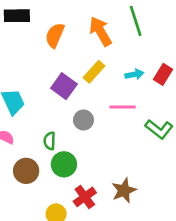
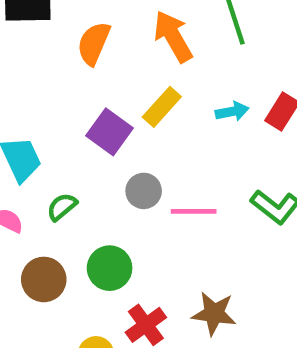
pink line: (123, 107) -> (194, 211), moved
green semicircle: (50, 141) -> (62, 207), moved, turned 48
brown star: (124, 190) -> (214, 313), turned 30

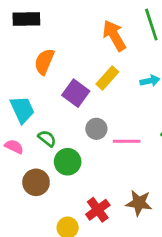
orange semicircle: (94, 43) -> (44, 62), moved
green semicircle: (62, 207) -> (47, 138), turned 78
green circle: (110, 268) -> (68, 162), moved

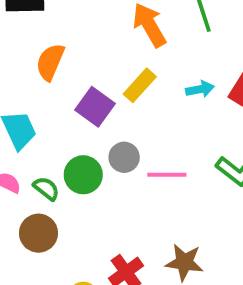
green semicircle: (47, 138) -> (46, 188), moved
green circle: (68, 162) -> (83, 175), moved

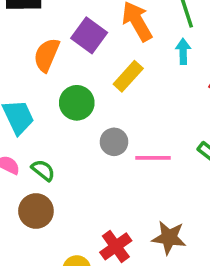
cyan arrow: (200, 89) -> (183, 51), moved, turned -80
purple square: (95, 107) -> (89, 35), moved
green circle: (83, 175) -> (77, 103), moved

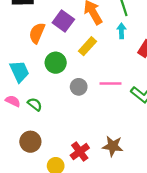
pink line: (153, 158) -> (111, 84), moved
brown circle: (36, 211) -> (30, 142), moved

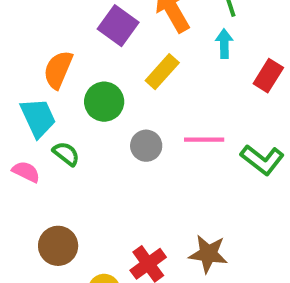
orange semicircle: (37, 33) -> (58, 70), moved
green semicircle: (35, 104) -> (66, 154), moved

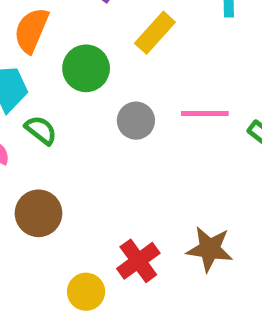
brown circle: (58, 246) -> (39, 213), moved

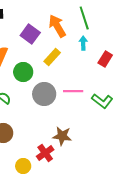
gray circle: (136, 121) -> (44, 94), size x1.5
brown star: (210, 249) -> (62, 136), moved

